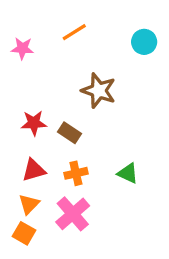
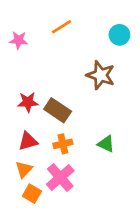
brown star: (99, 91) -> (101, 75), moved
brown rectangle: (69, 133) -> (58, 110), size x1.4
orange square: (24, 233) -> (32, 194), moved

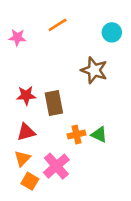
brown rectangle: (58, 110) -> (54, 103), turned 45
orange cross: (63, 144) -> (77, 135), moved

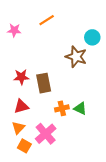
cyan circle: (112, 32) -> (92, 37), moved

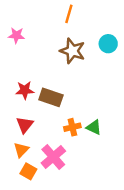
orange line: (47, 20) -> (69, 14), moved, turned -42
brown star: (76, 57) -> (72, 51), moved
brown rectangle: (44, 83) -> (51, 97), turned -60
red triangle: (21, 106) -> (25, 125), turned -35

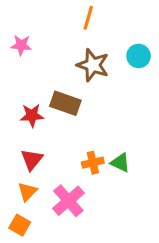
brown rectangle: (51, 97) -> (65, 103), moved
orange square: (28, 171) -> (20, 225), moved

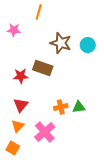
orange line: (88, 18) -> (39, 12), moved
cyan circle: (139, 56) -> (88, 45), moved
green triangle: (120, 163) -> (79, 107), turned -32

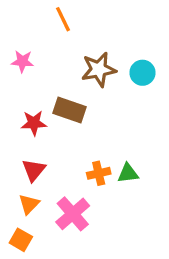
orange line: (39, 12) -> (63, 19), turned -42
pink star: (14, 30) -> (22, 61), moved
brown star: (61, 43) -> (99, 69), turned -30

